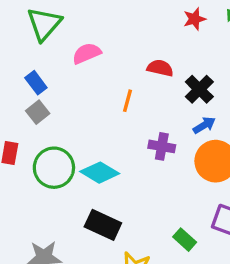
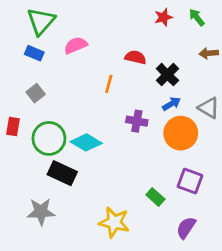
blue rectangle: (36, 83) -> (34, 53), moved, turned -30
black rectangle: (103, 225) -> (62, 173), moved

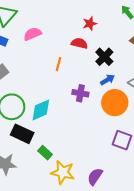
red star: (163, 17) -> (90, 24), moved
cyan diamond: (86, 142) -> (41, 110), turned -55
green rectangle: (155, 197) -> (45, 153), moved
purple semicircle: (186, 228) -> (95, 177), moved

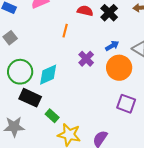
black cross: (104, 57) -> (109, 13), moved
purple cross: (80, 93) -> (86, 59), turned 35

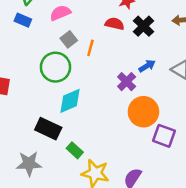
gray square: (10, 38) -> (69, 39), moved
purple cross: (86, 59) -> (127, 82), moved
orange circle: (119, 68) -> (143, 112), moved
green circle: (20, 72) -> (55, 67), moved

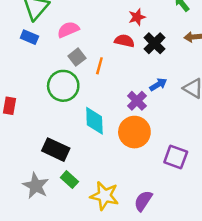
cyan diamond: (70, 101) -> (94, 121), moved, turned -68
orange circle: (143, 112) -> (134, 132), moved
green rectangle: (75, 150) -> (69, 180), moved
gray star: (29, 164) -> (36, 186), turned 30

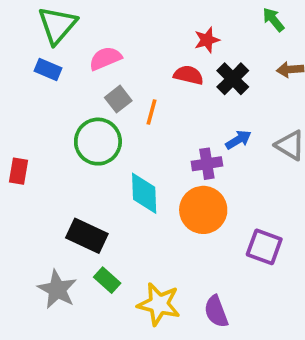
purple cross: (137, 101) -> (207, 164), turned 36
purple semicircle: (143, 201) -> (216, 312), turned -55

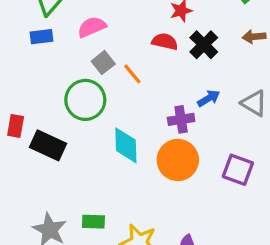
blue rectangle: (48, 70) -> (41, 37), turned -30
orange line: (152, 112) -> (132, 74), turned -55
black rectangle: (87, 236) -> (48, 145), moved
purple square: (264, 247) -> (238, 170), moved
green rectangle: (107, 280) -> (93, 222), turned -40

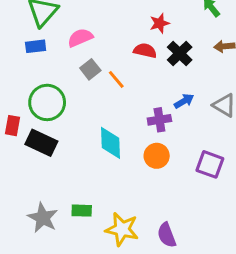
green circle: (85, 100) -> (47, 102), moved
orange circle: (178, 160) -> (157, 156), size x0.7

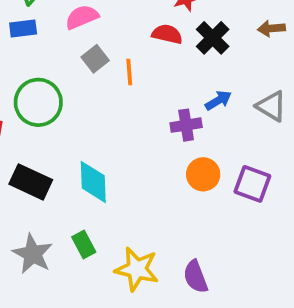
orange line: (116, 79) -> (129, 72), turned 36
black rectangle: (41, 143) -> (31, 182), moved
cyan diamond: (110, 143) -> (93, 182), moved
orange circle: (157, 156) -> (203, 174), moved
green rectangle: (82, 211) -> (84, 244), turned 60

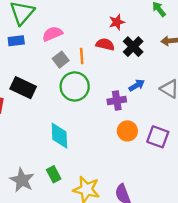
orange line: (129, 72) -> (82, 56), moved
green circle: (38, 102) -> (75, 86), moved
black rectangle: (31, 182) -> (23, 88), moved

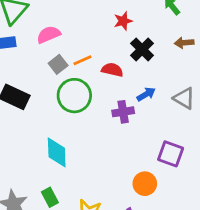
red semicircle: (105, 44) -> (112, 70), moved
orange line: (82, 56) -> (82, 60), turned 70
orange circle: (127, 131) -> (145, 184), moved

